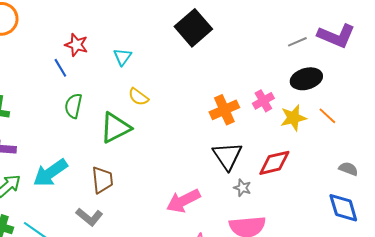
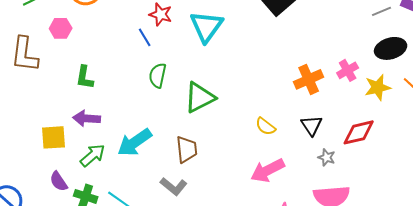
cyan triangle: (122, 57) -> (207, 26), size x1.8
yellow semicircle: (138, 97) -> (266, 126), moved
black triangle: (227, 156) -> (312, 125), size x0.7

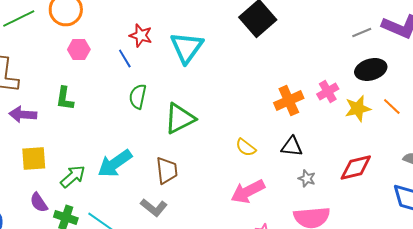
pink hexagon: (61, 28) -> (79, 49), moved
purple arrow: (87, 118) -> (23, 114), moved
black triangle: (312, 125) -> (292, 146), turned -50
red diamond: (359, 132) -> (356, 167), moved

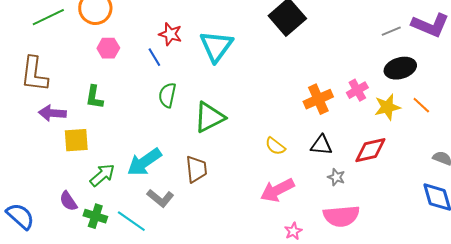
yellow square: (34, 158) -> (76, 140), moved
red diamond: (356, 167) -> (370, 150), moved
gray L-shape: (154, 207) -> (160, 198), moved

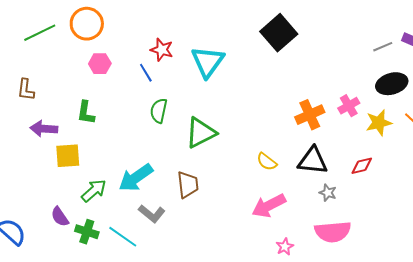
brown L-shape: (34, 74) -> (26, 90), size x0.6
black triangle: (321, 145) -> (313, 161), size x1.4
red diamond: (370, 150) -> (362, 166), size x0.7

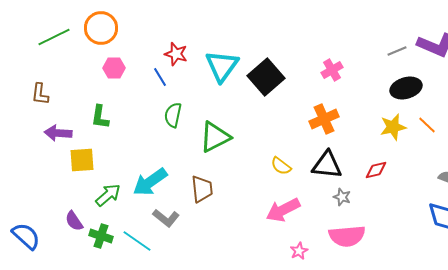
black square: (279, 33) -> (266, 77), moved
pink cross: (349, 106) -> (332, 70), moved

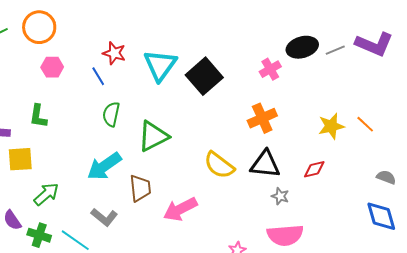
black ellipse: (406, 88) -> (302, 47), moved
yellow semicircle: (281, 166) -> (219, 165), size x1.5
cyan arrow: (150, 182) -> (104, 166), moved
pink arrow: (283, 210) -> (180, 209), moved

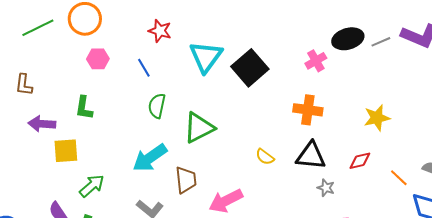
red star: (114, 53) -> (160, 31), moved
orange cross: (262, 118) -> (308, 110), turned 32
orange line: (365, 124) -> (399, 178), moved
yellow semicircle: (219, 165) -> (265, 157), size x0.6

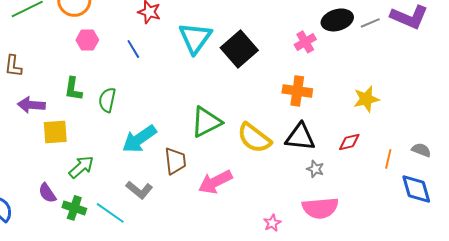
green semicircle: (157, 106) -> (107, 100), moved
green triangle: (199, 128) -> (206, 122), moved
yellow semicircle: (265, 157) -> (254, 138), size x1.8
orange line: (399, 178) -> (388, 159), turned 60

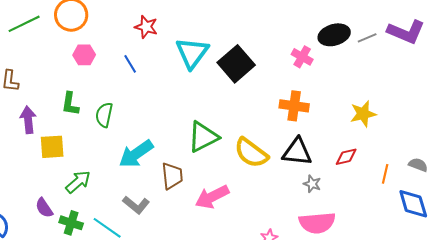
pink cross: (305, 42) -> (302, 57), turned -30
purple arrow: (31, 105) -> (28, 120), turned 80

